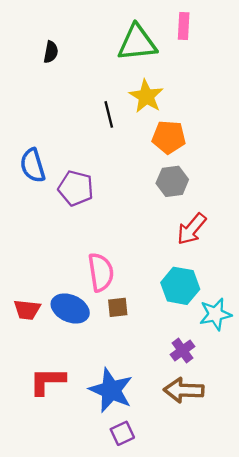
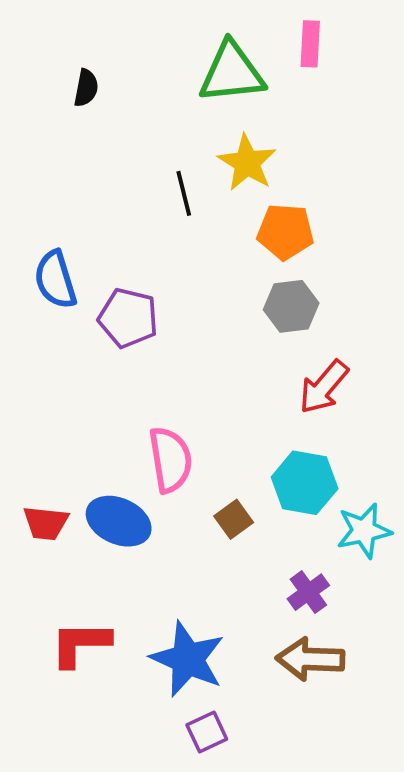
brown square: (118, 307) -> (234, 519), moved, turned -30

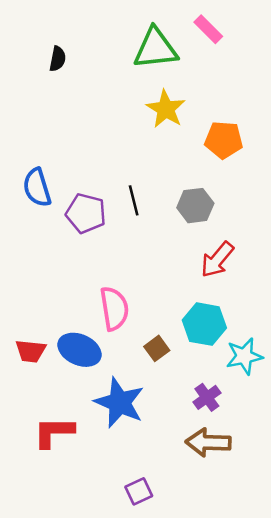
pink rectangle: (310, 44) -> (208, 29), turned -48
black line: (184, 193) -> (134, 200), moved
orange pentagon: (285, 232) -> (224, 140), moved
blue star: (188, 659) -> (119, 403), moved

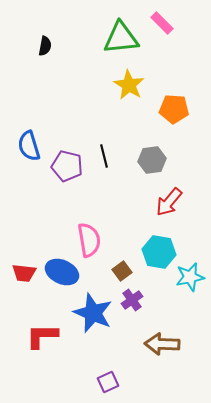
purple cross: (207, 397) -> (132, 300), moved

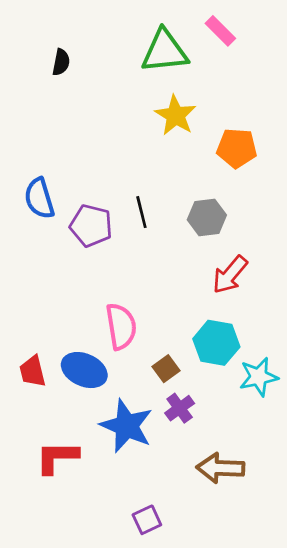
red trapezoid: (24, 273) -> (33, 371), turned 70

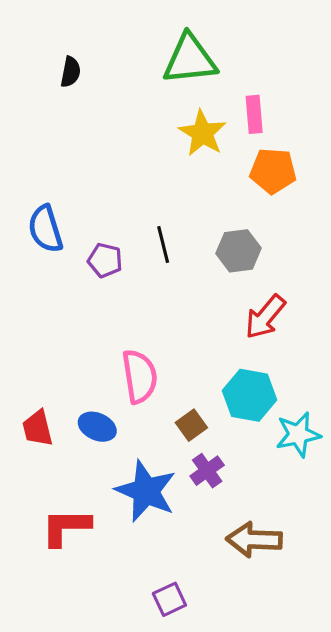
pink rectangle: (220, 31) -> (254, 114), moved, turned 40
purple pentagon: (91, 226) -> (105, 260), size x0.7
blue ellipse: (84, 370) -> (97, 427), size x0.7

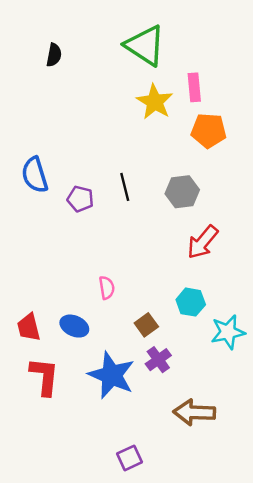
green triangle: (190, 59) -> (145, 45), turned 39
pink semicircle: (140, 376) -> (107, 288), size x0.6
cyan hexagon: (249, 395) -> (191, 302), size x0.7
red L-shape: (66, 527) -> (44, 376), moved, turned 96

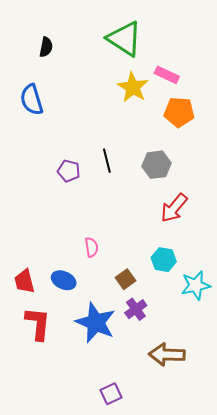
pink rectangle: (194, 87) -> (167, 75), turned -60
blue semicircle: (35, 175) -> (32, 100), moved

